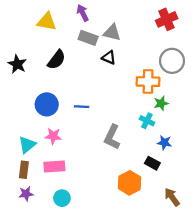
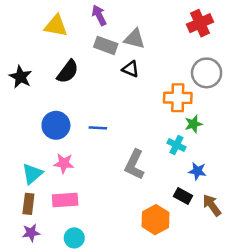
brown arrow: (172, 197) -> (212, 205), moved

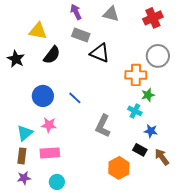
yellow triangle: (56, 26) -> (38, 31), moved
gray triangle: (135, 39) -> (111, 14), moved
black triangle: (131, 69) -> (100, 53), size x1.5
blue line: (98, 128) -> (75, 98), turned 40

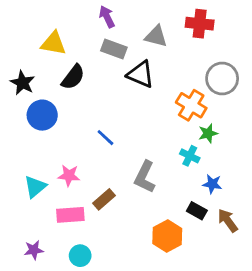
gray triangle: (111, 14) -> (156, 36), moved
red cross: (153, 18) -> (200, 24), moved, turned 30
orange cross: (136, 75) -> (191, 105), turned 30
blue circle: (43, 96) -> (42, 115), moved
brown rectangle: (22, 156) -> (104, 199), moved, turned 42

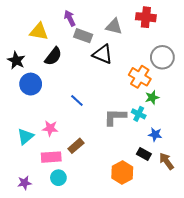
purple arrow: (107, 17) -> (70, 18), moved
gray L-shape: (145, 177) -> (115, 117), moved, turned 65
cyan circle: (80, 256) -> (58, 178), moved

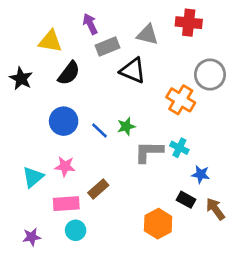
gray rectangle: (83, 36) -> (108, 47), turned -42
blue circle: (31, 84) -> (64, 121), moved
green star: (152, 97) -> (126, 126), moved

